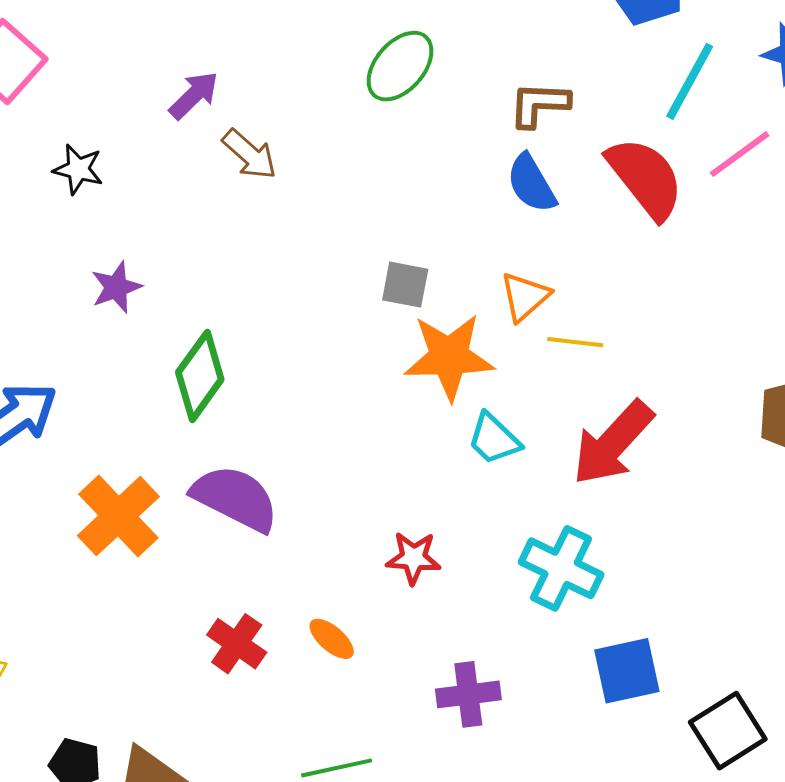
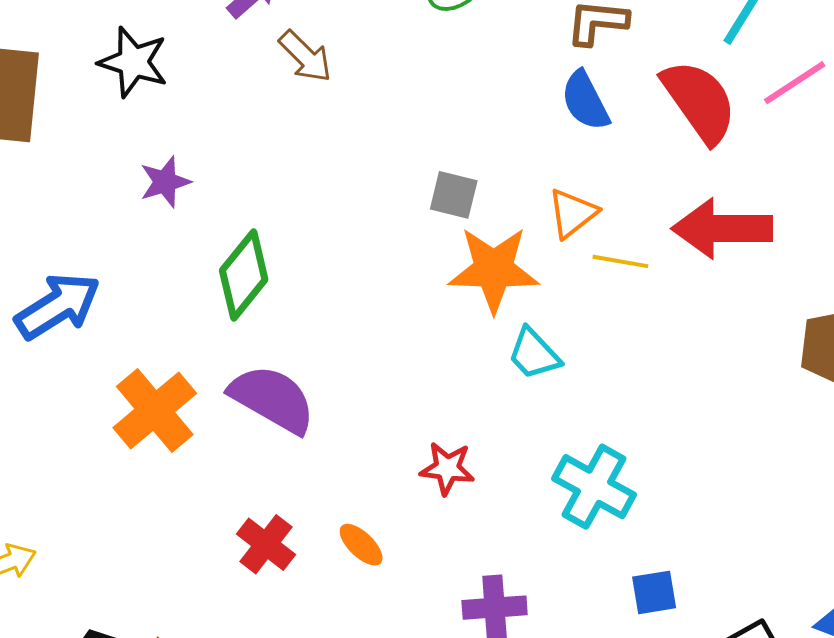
black star: (78, 169) -> (133, 62), size x1.4
red arrow: (613, 443) -> (722, 229), moved, turned 44
blue square: (627, 671) -> (654, 592), size x0.7

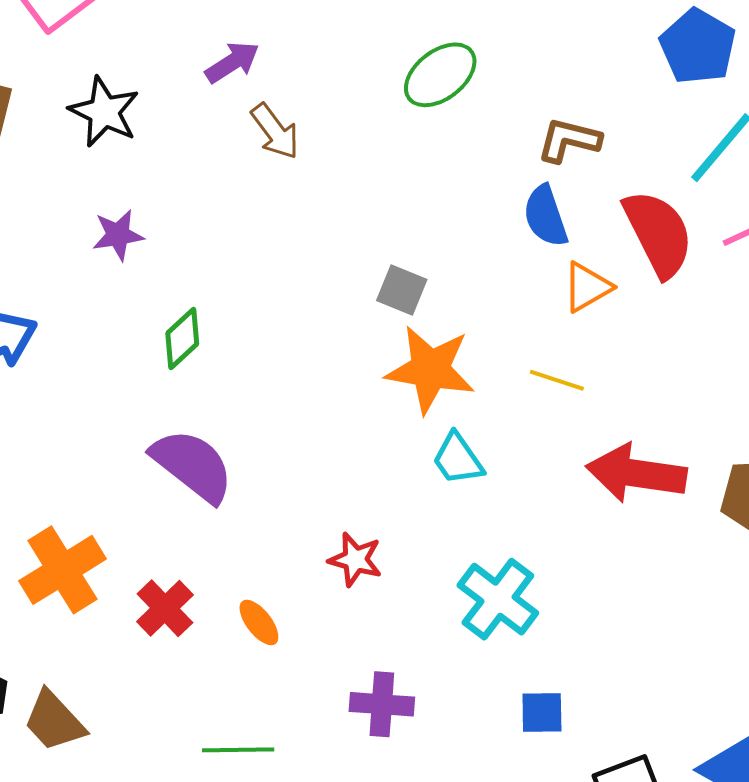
orange triangle: (573, 213) -> (587, 287), moved
red arrow: (722, 229) -> (636, 473), moved
green diamond: (244, 275) -> (182, 339), size x0.7
orange cross: (155, 410) -> (62, 570), moved

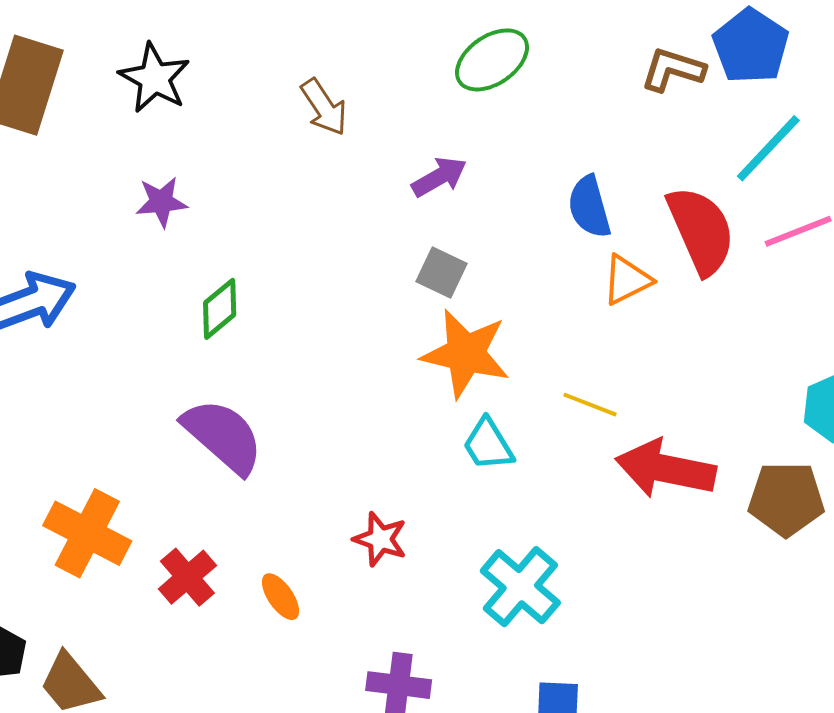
purple arrow: (232, 62) -> (439, 177), moved
brown L-shape: (569, 140) -> (673, 70), moved
yellow line: (557, 380) -> (590, 405), moved
orange cross: (62, 570) -> (87, 533), turned -34

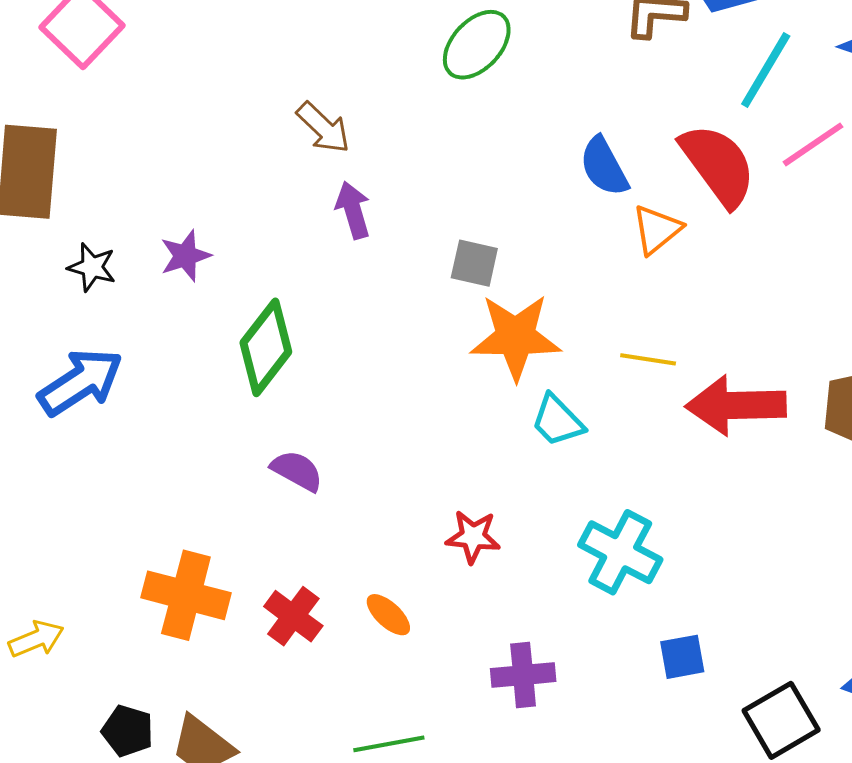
black star: (155, 78) -> (92, 267), moved, size x0.7
purple arrow: (439, 177) -> (353, 210), moved, turned -64
green diamond: (220, 309) -> (266, 347), size x1.5
purple semicircle: (223, 436) -> (297, 471), size x0.6

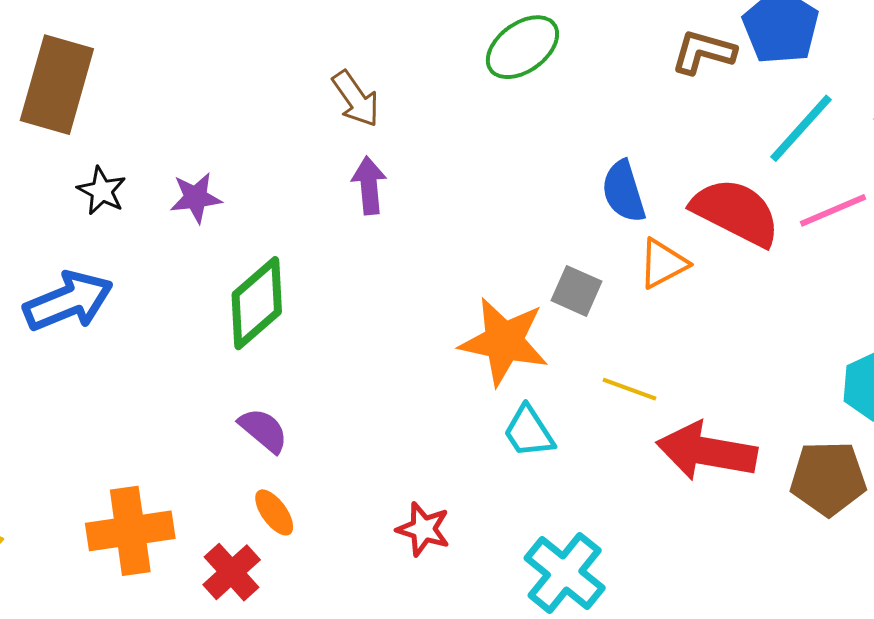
red semicircle: (718, 165) -> (736, 212), turned -38
gray square: (474, 263) -> (576, 291), moved
orange cross: (186, 595) -> (130, 531), turned -34
orange ellipse: (388, 615) -> (274, 512), moved

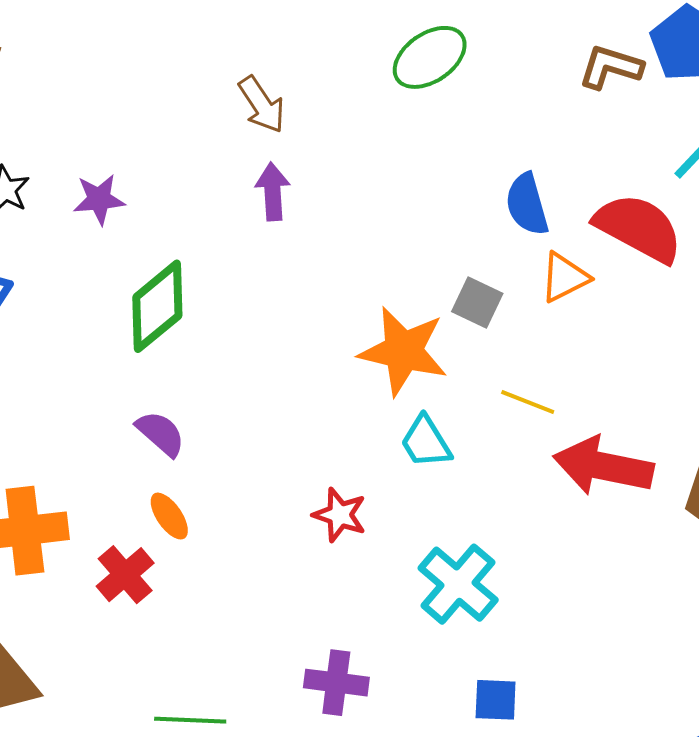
red star: (423, 529) -> (340, 515), moved

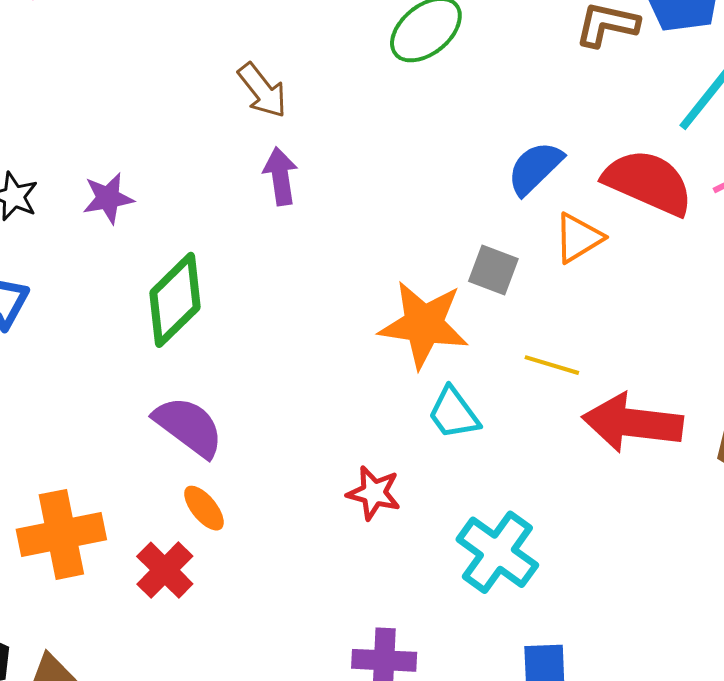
blue semicircle: (527, 204) -> (535, 168), turned 66
purple semicircle: (161, 434) -> (189, 427), size x1.4

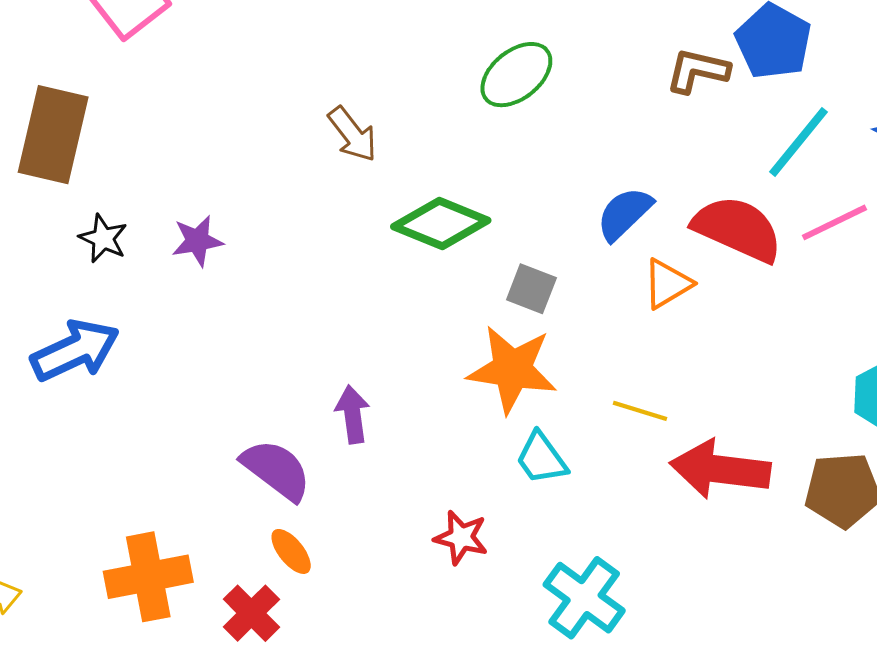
purple arrow: (280, 176) -> (353, 414), moved
gray square: (493, 270) -> (531, 289), moved
green diamond: (175, 300) -> (441, 223), moved, turned 66

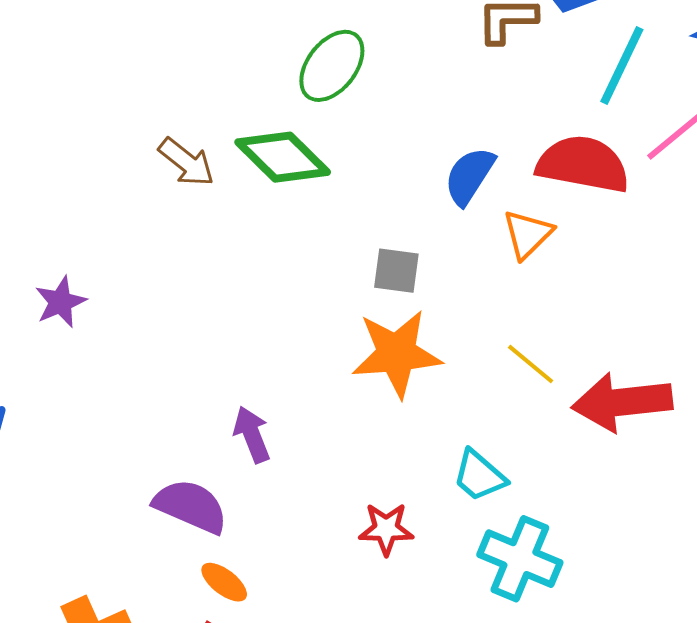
green diamond: (441, 223) -> (283, 157), moved, turned 36
yellow line: (640, 411) -> (531, 364), turned 36
cyan trapezoid: (541, 458) -> (479, 476), moved

